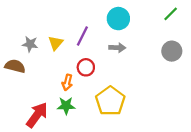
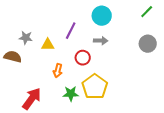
yellow triangle: (56, 43) -> (48, 45), moved, turned 48
red circle: (86, 67) -> (83, 58), moved
green star: (66, 106) -> (71, 94), moved

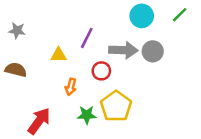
cyan circle: (102, 16) -> (142, 16), moved
gray star: (26, 38) -> (17, 31), moved
gray arrow: (101, 41) -> (123, 50), size x1.6
gray circle: (148, 44) -> (153, 51), moved

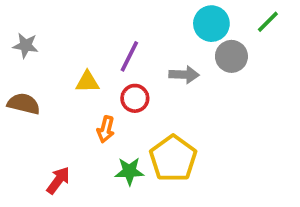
gray arrow: (123, 50) -> (184, 75), size x0.7
gray circle: (153, 51) -> (231, 56), moved
red circle: (101, 71) -> (135, 98), moved
red arrow: (39, 121) -> (58, 180), size x0.7

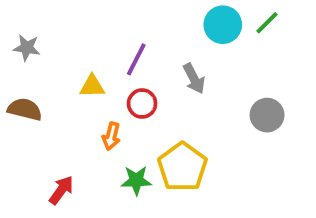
green line: (268, 22) -> (267, 23), moved
gray circle: (231, 56) -> (267, 115), moved
gray arrow: (184, 75) -> (194, 79), turned 60

